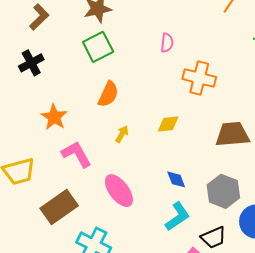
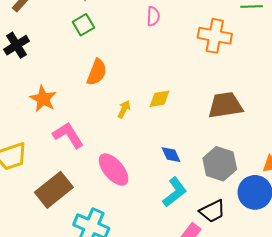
green square: (98, 47) -> (83, 25), size x0.7
orange cross: (199, 78) -> (215, 36), moved
yellow arrow: (122, 134) -> (124, 109), moved

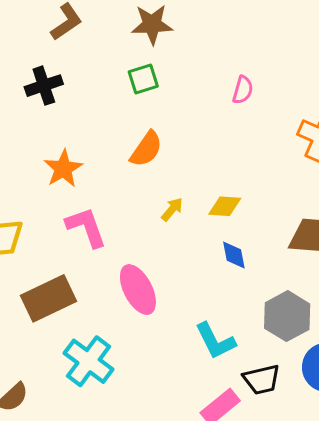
blue diamond: (171, 155) -> (234, 255), moved
cyan L-shape: (175, 192) -> (215, 341), turned 88

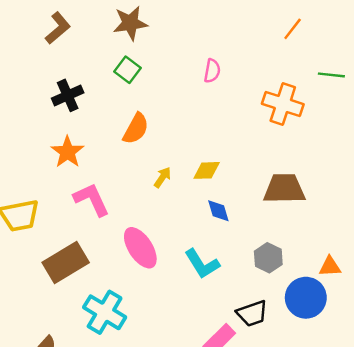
green square: (143, 79) -> (127, 70), turned -30
black cross: (44, 86) -> (68, 95), moved
gray hexagon: (287, 316) -> (268, 258), size x0.7
cyan L-shape: (215, 341) -> (202, 264), moved

